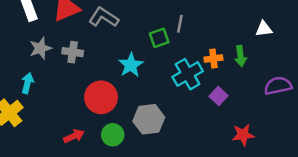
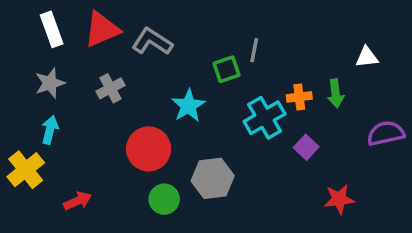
gray star: (40, 48) -> (50, 83), moved
gray cross: (73, 52) -> (110, 88), turned -36
red arrow: (74, 136) -> (78, 201), moved

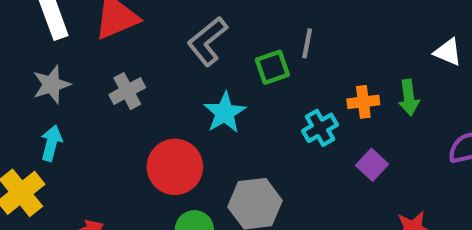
gray L-shape: (152, 42) -> (207, 41), moved, turned -72
white triangle: (367, 57) -> (448, 52), turned 30
cyan cross: (265, 118) -> (320, 128), size x0.7

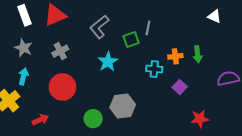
white triangle: (448, 52) -> (214, 16), moved
gray star: (51, 85) -> (23, 48), turned -30
cyan cross: (320, 128) -> (154, 69), turned 35
red circle: (175, 167) -> (62, 87), moved

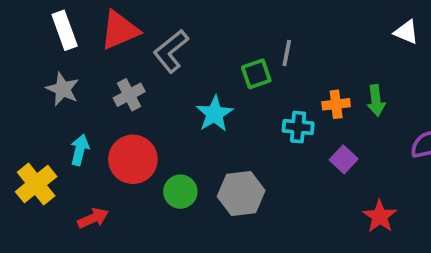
gray L-shape: (99, 27) -> (171, 51), moved
cyan arrow: (23, 76) -> (80, 150), moved
green circle: (93, 119) -> (180, 192), moved
red star: (200, 119) -> (380, 216), turned -30

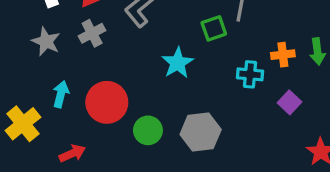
gray cross: (129, 95) -> (92, 33), moved

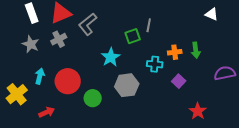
gray hexagon: (201, 132) -> (127, 85), moved

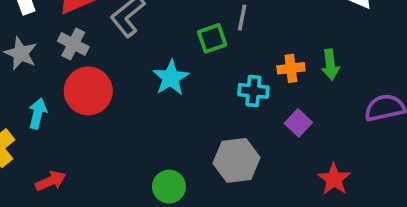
gray cross: (59, 39) -> (73, 44), turned -35
red circle: (68, 81) -> (88, 91), moved
gray hexagon: (127, 85) -> (237, 160), moved
green circle: (93, 98) -> (169, 187), moved

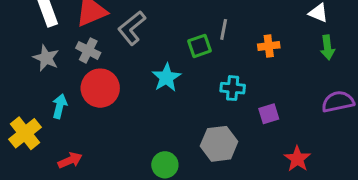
green arrow: (330, 65) -> (327, 47), moved
orange cross: (291, 68) -> (269, 46), moved
purple square: (298, 123) -> (269, 114), turned 30

